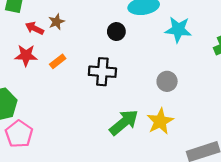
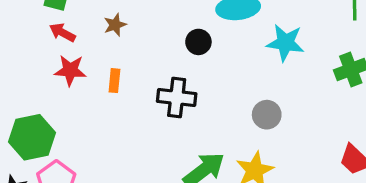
red arrow: (34, 28) -> (62, 33), moved
orange rectangle: (58, 61) -> (114, 81), turned -49

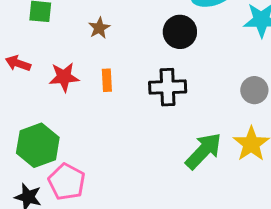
red arrow: (62, 33) -> (18, 63), moved
black circle: (198, 42) -> (180, 32), size x1.4

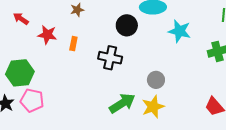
gray circle: (254, 90) -> (156, 80), moved
pink pentagon: (67, 182) -> (32, 100), turned -30

